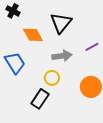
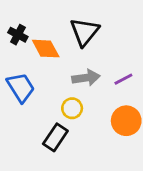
black cross: (13, 11) -> (18, 35), moved
purple line: (92, 47) -> (123, 79), moved

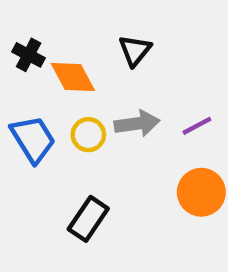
black triangle: (85, 32) -> (135, 50), size x0.7
yellow circle: (72, 108) -> (88, 135), moved

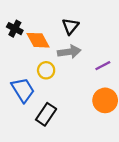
gray arrow: (137, 124) -> (69, 52), moved
blue trapezoid: (33, 139) -> (23, 90), moved

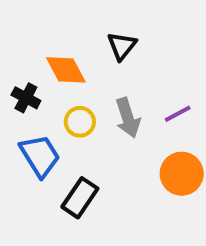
black cross: (15, 29) -> (26, 98), moved
gray arrow: (69, 52) -> (128, 118), moved, turned 80

